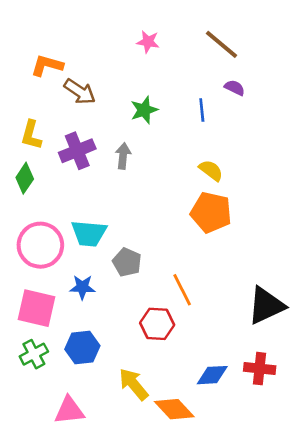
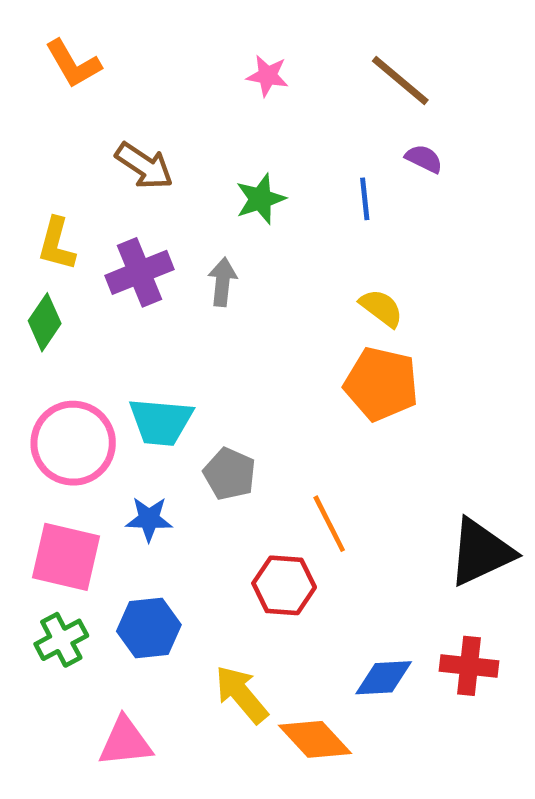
orange L-shape: (47, 65) -> (73, 64), moved, turned -136

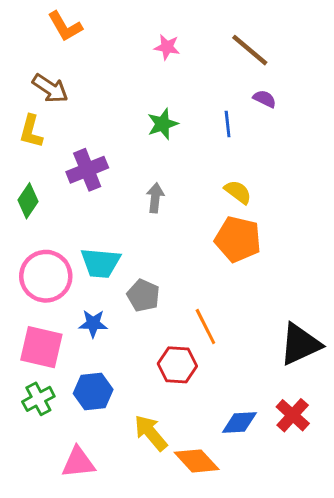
orange L-shape: (73, 64) -> (65, 26), moved
brown arrow: (144, 166) -> (50, 88), moved
yellow L-shape: (57, 244) -> (31, 131), moved
gray arrow: (222, 282) -> (155, 198), moved
red cross: (469, 666) -> (293, 415), turned 36

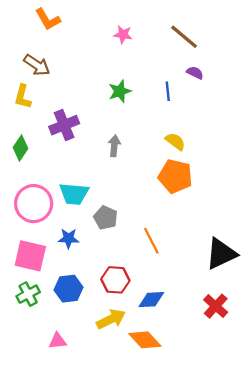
red hexagon: (177, 365) -> (115, 280), moved
blue diamond: (239, 423) -> (151, 300), moved
yellow arrow: (151, 433) -> (111, 319), turned 104
pink triangle: (78, 462) -> (58, 341), size x0.7

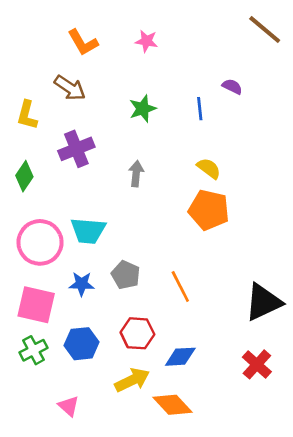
orange L-shape: (48, 19) -> (83, 42), moved
brown line: (184, 37) -> (265, 29), moved
brown arrow: (37, 65) -> (70, 88), moved
gray pentagon: (106, 218) -> (126, 275), moved
pink triangle: (58, 341) -> (69, 406), turned 48

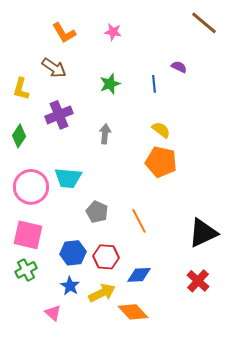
blue star: (82, 284) -> (70, 286), moved, turned 30
blue hexagon: (82, 344) -> (73, 253), moved

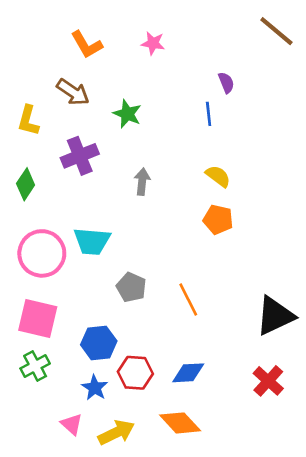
purple semicircle: (179, 67) -> (226, 83), moved, turned 42
green star: (110, 84) -> (127, 114), moved, turned -30
orange pentagon: (161, 162) -> (218, 220), size x0.7
red hexagon: (106, 257) -> (135, 373), moved
yellow arrow: (102, 293) -> (116, 432), moved

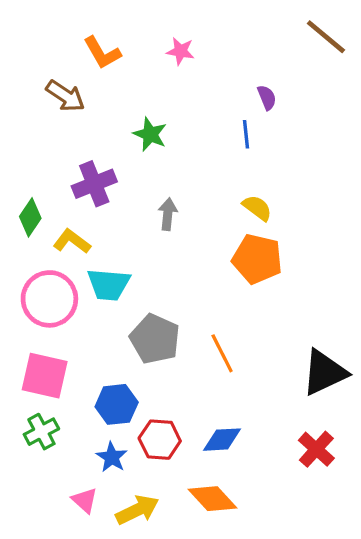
brown arrow: (73, 92) -> (65, 96), moved
yellow L-shape: (28, 121) -> (72, 241), moved, turned 112
orange pentagon: (218, 220) -> (257, 259), size x1.4
gray pentagon: (131, 287) -> (155, 339), size x1.4

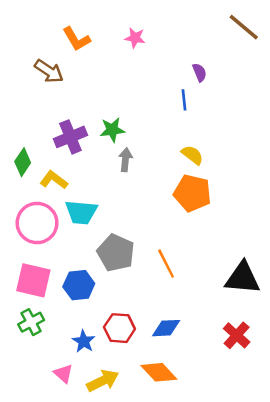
green star: (150, 134) -> (112, 130), moved, turned -30
black triangle: (324, 372) -> (243, 278), turned 30
blue hexagon: (117, 404) -> (79, 285), moved

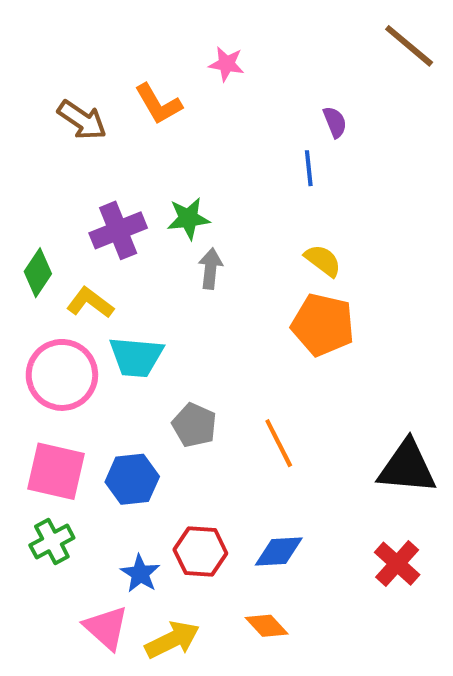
orange L-shape: (76, 39) -> (158, 104), moved
gray pentagon: (116, 253) -> (194, 425), size x0.7
orange diamond: (159, 372) -> (267, 626), size x0.7
pink triangle: (63, 374) -> (106, 628), size x1.4

